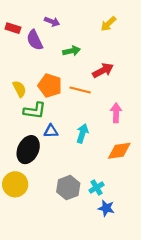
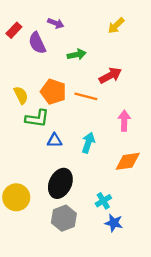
red rectangle: (13, 28) -> (14, 30), turned -64
black ellipse: (28, 150) -> (60, 183), moved
gray hexagon: (68, 188) -> (64, 218), moved

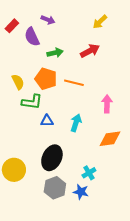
green arrow: (77, 55) -> (55, 53), moved
red arrow: (110, 75) -> (90, 51), moved
blue star: (114, 223) -> (81, 192), moved

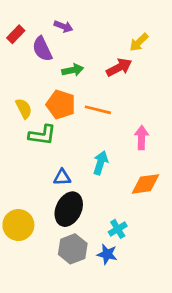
yellow arrow: (100, 22) -> (139, 42), moved
blue triangle: (47, 121) -> (62, 177), moved

